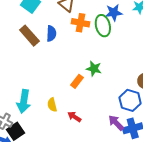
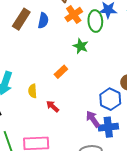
orange cross: (80, 23) -> (74, 15), turned 36
brown rectangle: (29, 36) -> (21, 19), turned 65
green star: (94, 69) -> (81, 46), moved

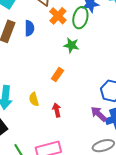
green ellipse: (95, 21) -> (80, 18), turned 30
red arrow: (53, 106) -> (57, 110), turned 48

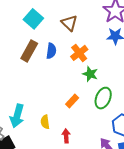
orange cross: (58, 16) -> (79, 53), moved
green ellipse: (80, 18) -> (103, 98), moved

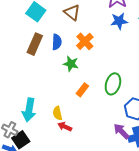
green star: (90, 74) -> (71, 64), moved
red arrow: (66, 136) -> (65, 127), moved, turned -56

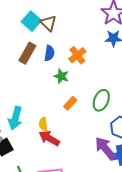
brown triangle: (72, 12) -> (48, 23), moved
red arrow: (65, 127) -> (49, 138), size x1.5
purple arrow: (121, 131) -> (105, 148), size x1.4

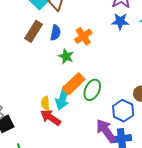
green ellipse: (101, 100) -> (92, 90), moved
orange rectangle: (70, 103) -> (74, 84), size x1.6
cyan arrow: (15, 118) -> (63, 98), moved

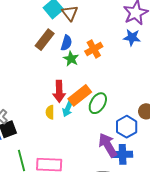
green star: (66, 56) -> (71, 59), moved
cyan arrow: (63, 98) -> (68, 109), size x0.7
red arrow: (51, 118) -> (59, 91), moved, turned -130

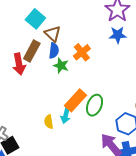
brown triangle: (70, 13) -> (53, 34), moved
red arrow: (59, 91) -> (19, 64), moved

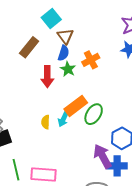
brown rectangle: (32, 51) -> (29, 47), moved
red arrow: (19, 64) -> (47, 77), moved

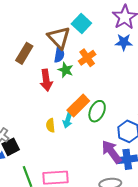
cyan square: (51, 19) -> (81, 23), moved
brown triangle: (65, 36) -> (59, 38), size x1.4

